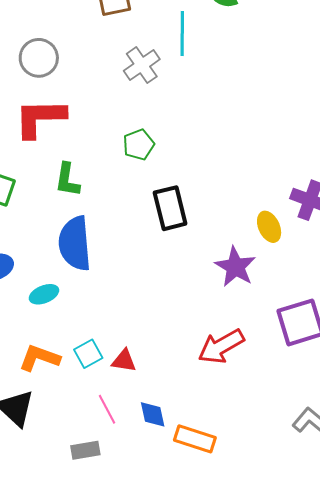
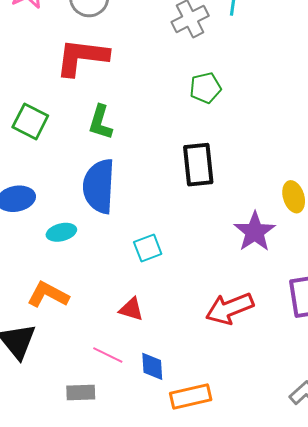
green pentagon: (139, 145) -> (205, 88), moved
cyan square: (88, 354) -> (148, 248), moved
pink line: (107, 409) -> (108, 355), turned -44
orange rectangle: (195, 439) -> (191, 397), turned -39

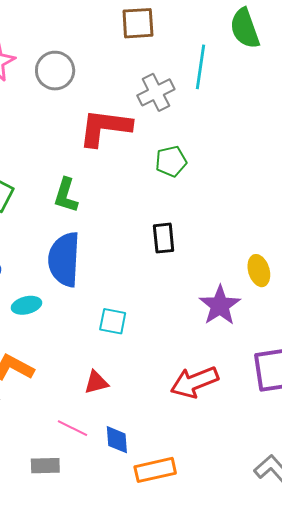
red L-shape: (82, 57) -> (105, 127), moved
black rectangle: (198, 165) -> (164, 238), size x0.7
cyan square: (148, 248) -> (113, 321), turned 32
red triangle: (131, 309) -> (96, 382), turned -32

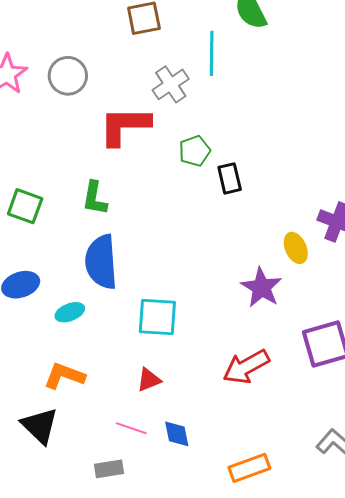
black rectangle: (164, 238) -> (230, 178), moved
cyan square: (113, 321) -> (157, 317), size x1.5
orange rectangle: (155, 470) -> (249, 468), moved

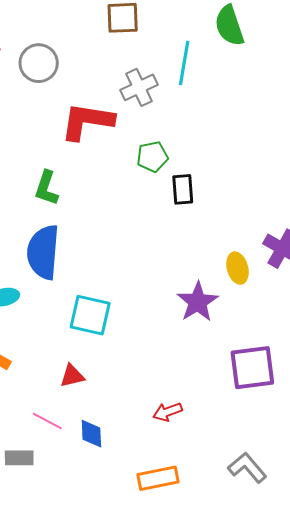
red arrow: (246, 367) -> (168, 412), moved, size x0.6

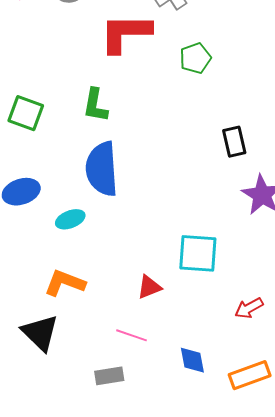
black rectangle: (183, 189) -> (234, 142), moved
cyan square: (90, 315) -> (198, 253), moved
blue diamond: (91, 434) -> (192, 360), moved

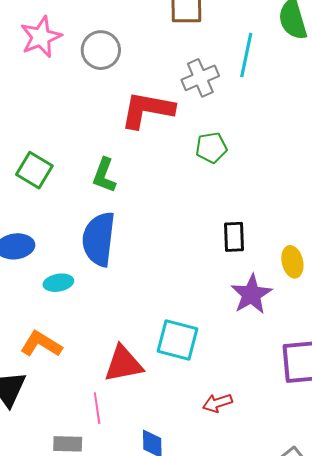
red triangle: (149, 287) -> (123, 364), size x1.6
pink line: (131, 335) -> (97, 408), turned 52

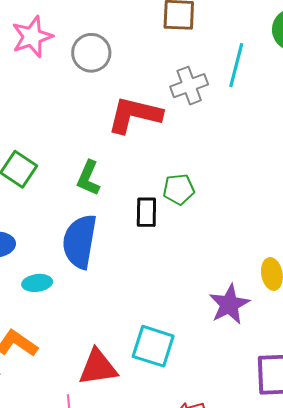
green pentagon: (211, 148) -> (179, 189), moved
black rectangle: (234, 237) -> (146, 212), moved

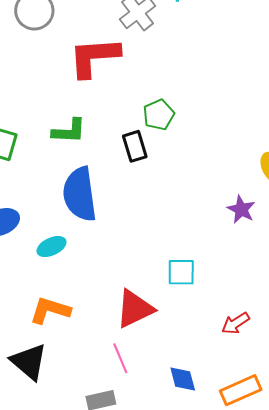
green L-shape: (88, 178) -> (69, 131), turned -93
purple star: (229, 304) -> (241, 209), size x0.7
cyan square: (153, 346) -> (181, 272), size x0.7

